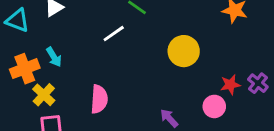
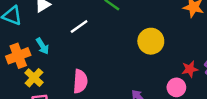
white line: (114, 34) -> (79, 27), moved

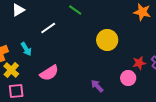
cyan arrow: (43, 46) -> (26, 49), moved
pink semicircle: (80, 81) -> (49, 73), turned 54

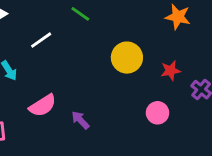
red star: (139, 63) -> (171, 71), moved
purple arrow: (97, 86) -> (80, 120), moved

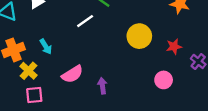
white line: (41, 40) -> (85, 21), moved
purple arrow: (80, 120) -> (102, 86), turned 35

